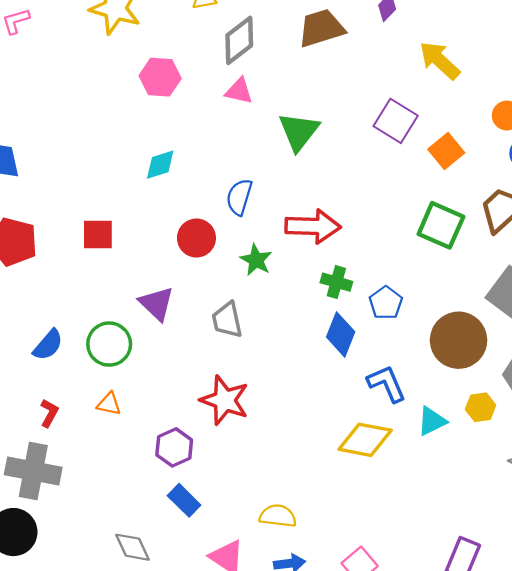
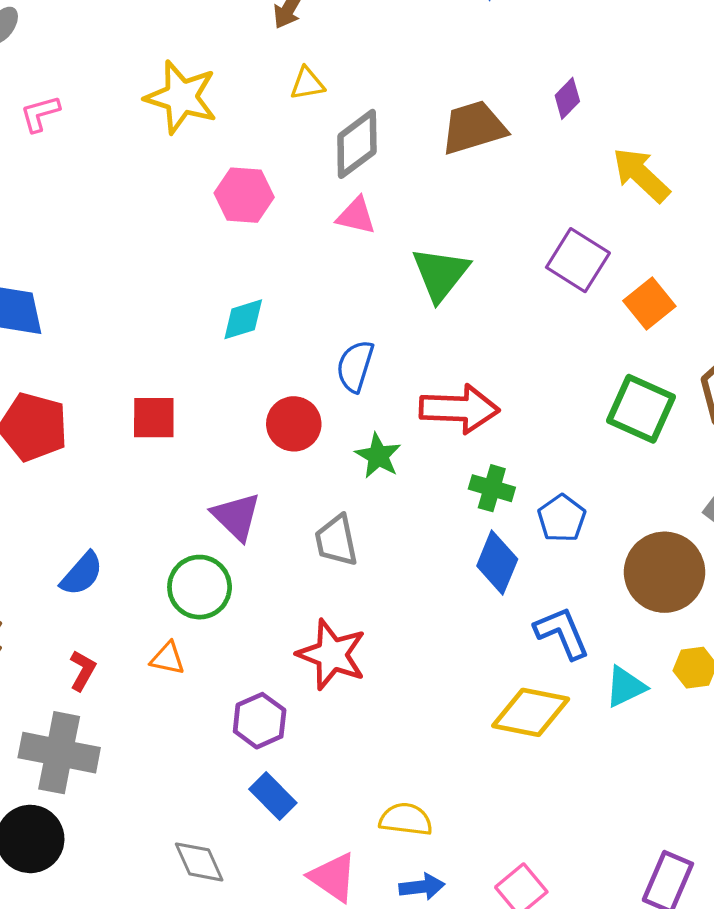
green circle: (109, 344) -> (200, 587), moved

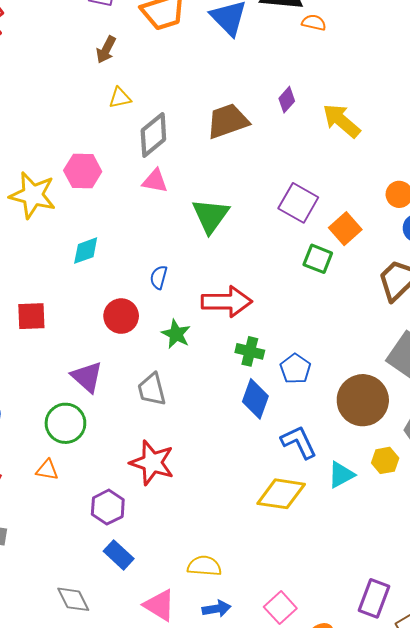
yellow star: (181, 97) -> (33, 195), moved
yellow arrow: (641, 175) -> (341, 121), moved
blue semicircle: (355, 366) -> (159, 277), size x0.7
green square: (641, 409) -> (318, 259), moved, size x0.7

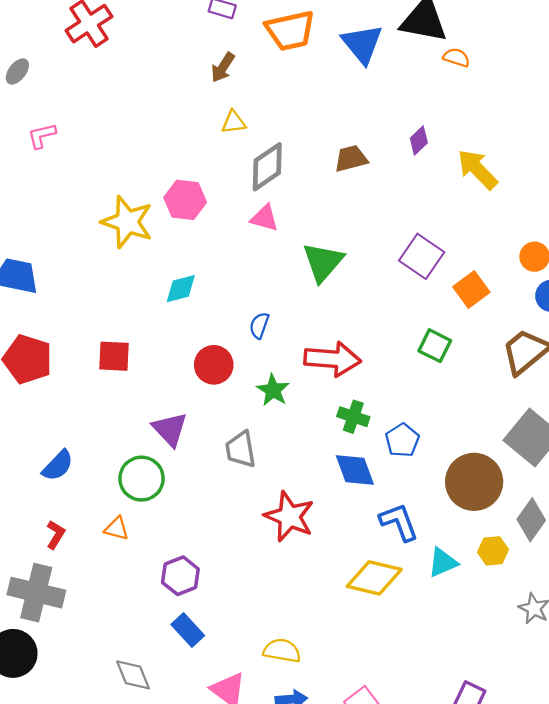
brown trapezoid: (228, 121) -> (351, 159), size x0.7
green square: (318, 259) -> (435, 346), moved
blue diamond: (255, 399) -> (355, 470), turned -45
red star: (152, 463) -> (289, 517), moved

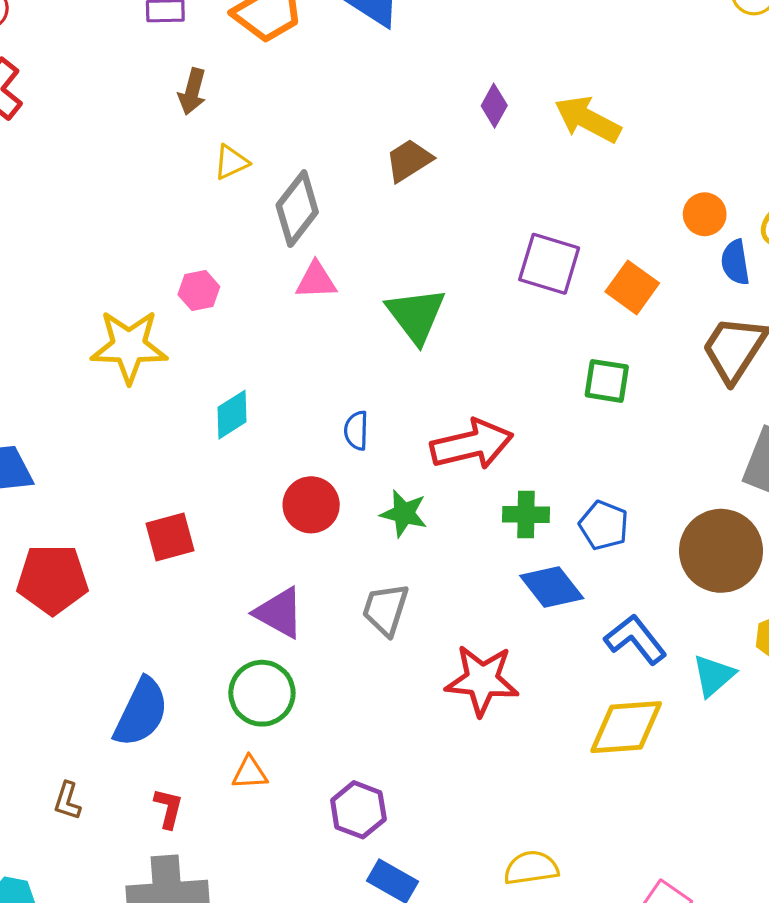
pink hexagon: (185, 200) -> (199, 291), size x0.7
gray trapezoid: (241, 449) -> (385, 609), turned 45
blue semicircle: (58, 466) -> (141, 712), size x1.4

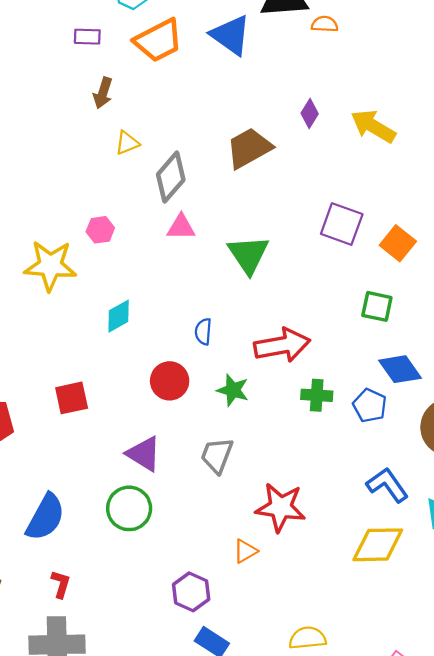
brown trapezoid: (409, 160) -> (249, 148), size x1.4
blue diamond: (552, 587) -> (400, 369), moved
orange triangle: (250, 773) -> (245, 551), moved, turned -30

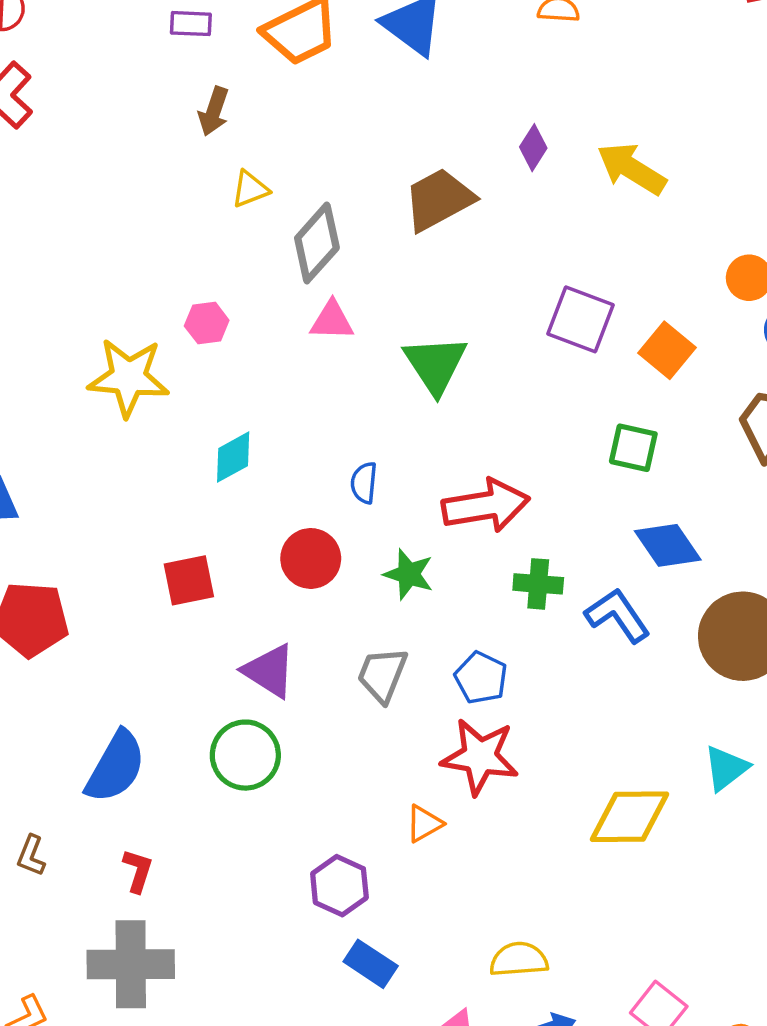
red square: (72, 398) -> (189, 580), moved
blue pentagon: (370, 406) -> (481, 678), moved
blue L-shape: (387, 485) -> (618, 615), moved

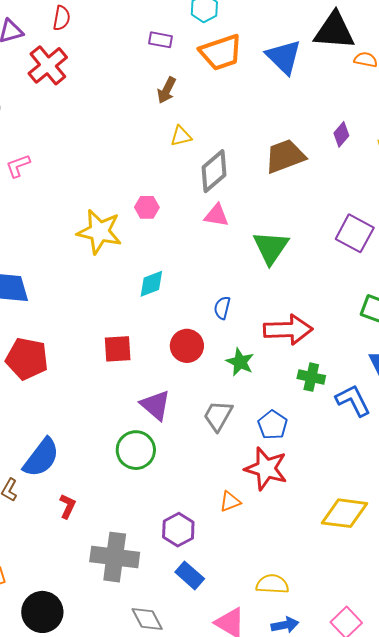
blue semicircle: (116, 767) -> (41, 458), moved
gray cross: (131, 964) -> (115, 557), moved

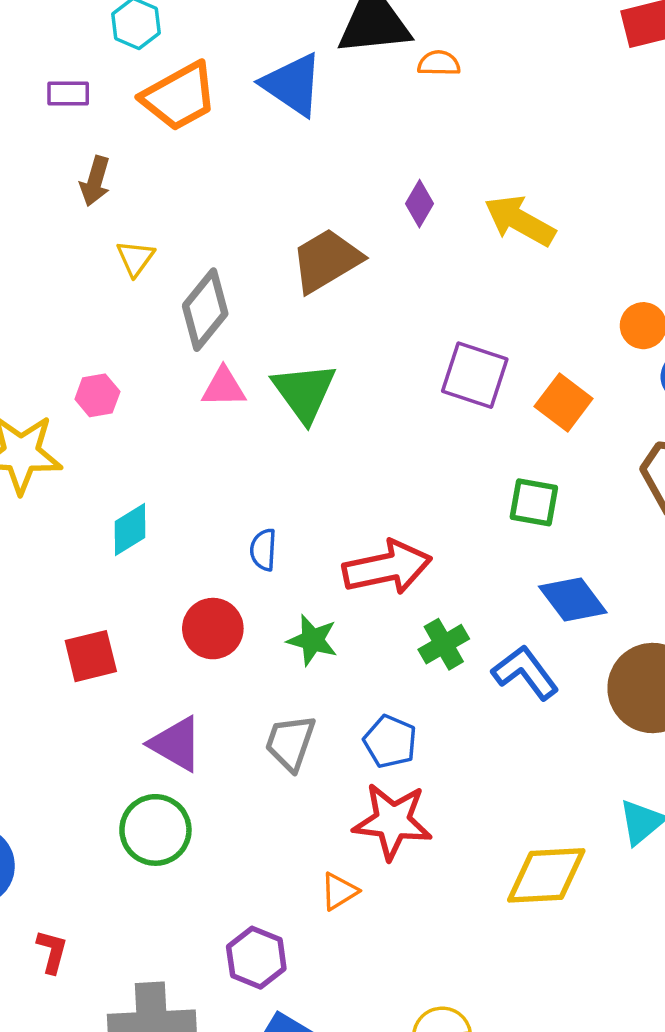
yellow triangle: (181, 136) -> (135, 258), turned -30
green triangle: (271, 247) -> (304, 392), moved
green cross: (311, 377) -> (444, 644), turned -32

